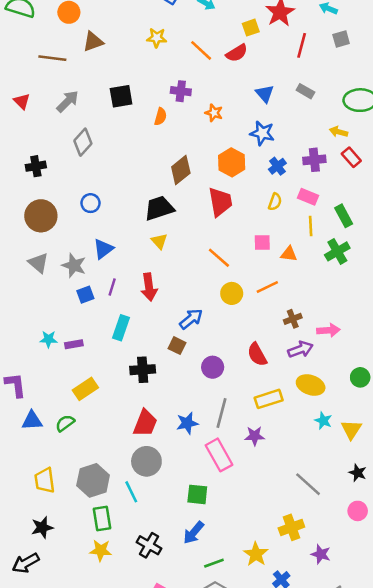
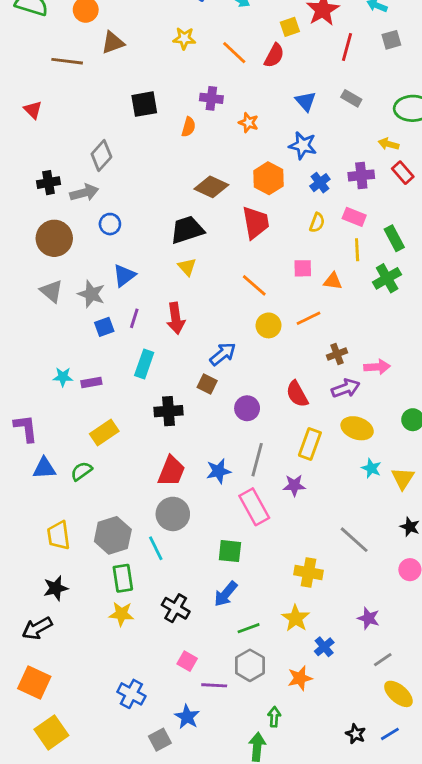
red semicircle: (237, 53) -> (274, 55), turned -30
gray arrow: (68, 101) -> (84, 193), moved, turned 30
brown diamond: (181, 170) -> (211, 187), turned 64
yellow rectangle: (269, 399) -> (310, 444), turned -52
yellow cross: (291, 527) -> (308, 573), moved, turned 30

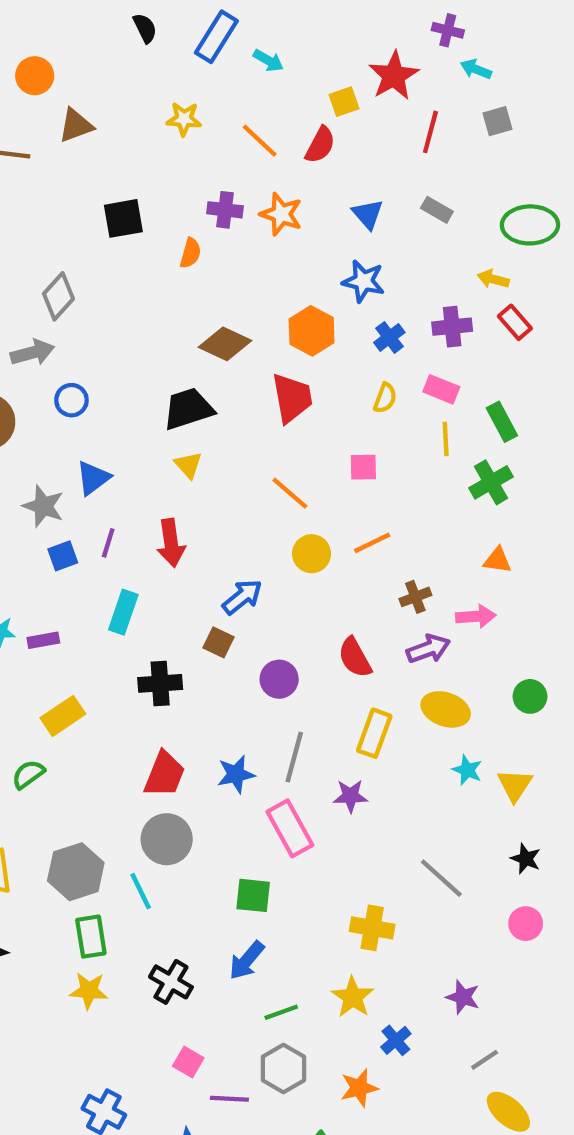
orange star: (249, 123) -> (281, 214), moved, size x1.4
orange triangle: (333, 281) -> (498, 560), moved

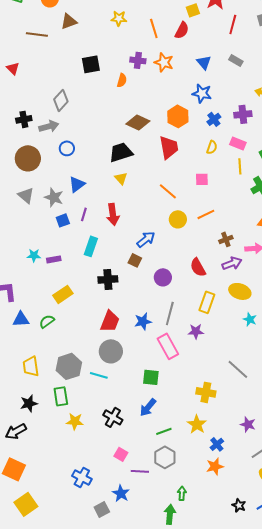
orange line: (260, 141) -> (154, 28), turned 30
cyan line: (141, 891) -> (99, 375), turned -48
green rectangle: (91, 937) -> (61, 396), moved
orange star: (359, 1088) -> (215, 466), moved

